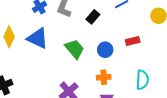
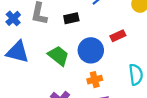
black rectangle: (93, 17) -> (71, 18), turned 48
blue circle: (105, 50) -> (91, 50), size x1.5

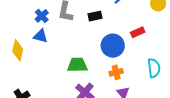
blue triangle: (17, 52) -> (41, 36), moved, size x0.7
green trapezoid: (58, 56) -> (77, 65), moved, turned -40

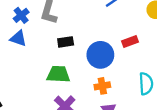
black rectangle: (95, 16) -> (66, 42), moved

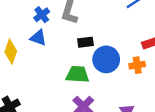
blue circle: (100, 55) -> (106, 59), moved
orange cross: (102, 86) -> (137, 65), moved

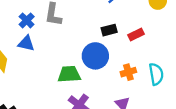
black rectangle: (85, 42) -> (109, 30), moved
orange cross: (137, 65) -> (128, 72), moved

